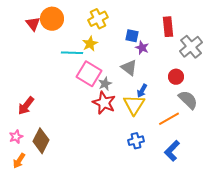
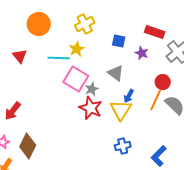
red triangle: (33, 24) -> (20, 56), moved
red rectangle: (168, 27) -> (155, 32), turned -66
purple star: (142, 48) -> (142, 53), moved
orange line: (169, 119) -> (156, 100), moved, turned -35

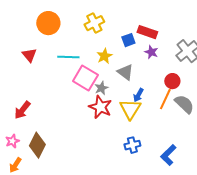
red rectangle: (155, 32) -> (147, 32), moved
blue square: (119, 41) -> (128, 40), turned -32
yellow star: (77, 49) -> (104, 56), moved

